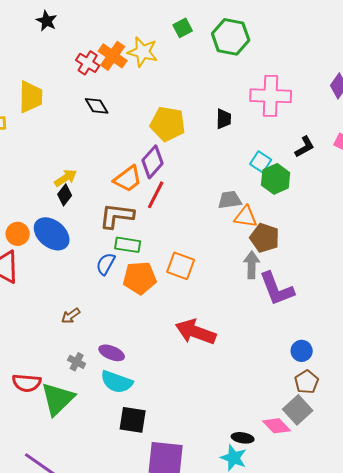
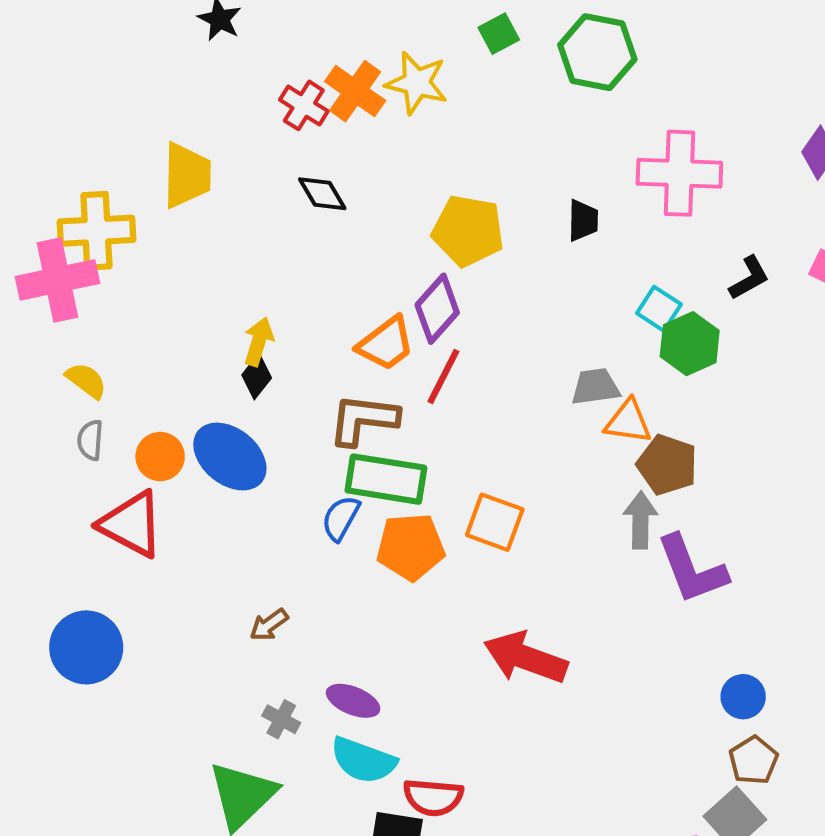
yellow arrow: (66, 178) -> (259, 342), turned -40
green rectangle: (128, 245) -> (386, 479), size x1.5
red semicircle: (27, 383) -> (433, 797), moved

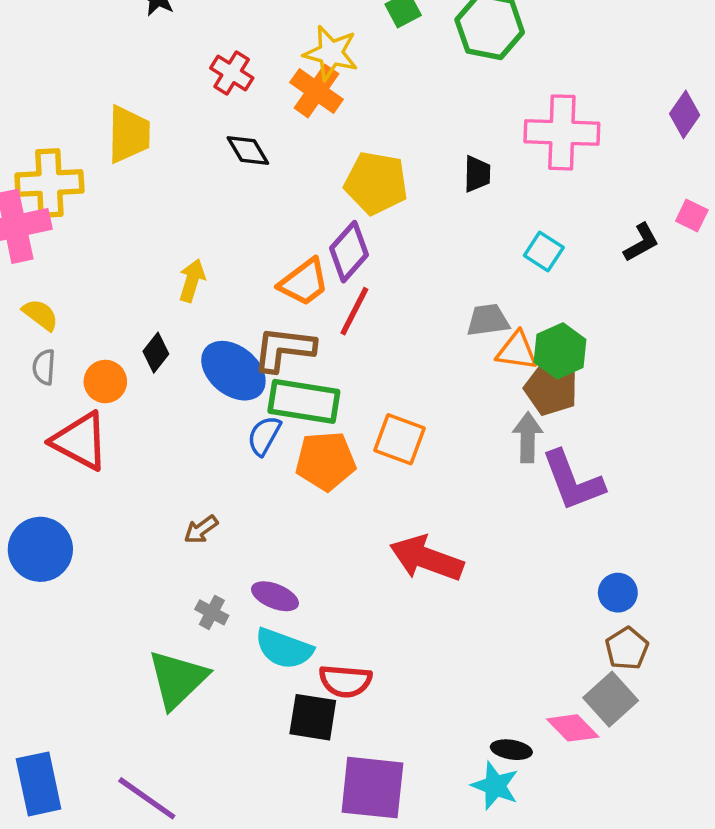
orange cross: (355, 91) -> (316, 91), moved
black L-shape: (749, 278) -> (641, 243), moved
green hexagon: (690, 344) -> (560, 351), moved
black diamond: (257, 376) -> (156, 353), moved
blue ellipse: (230, 457) -> (233, 371), moved

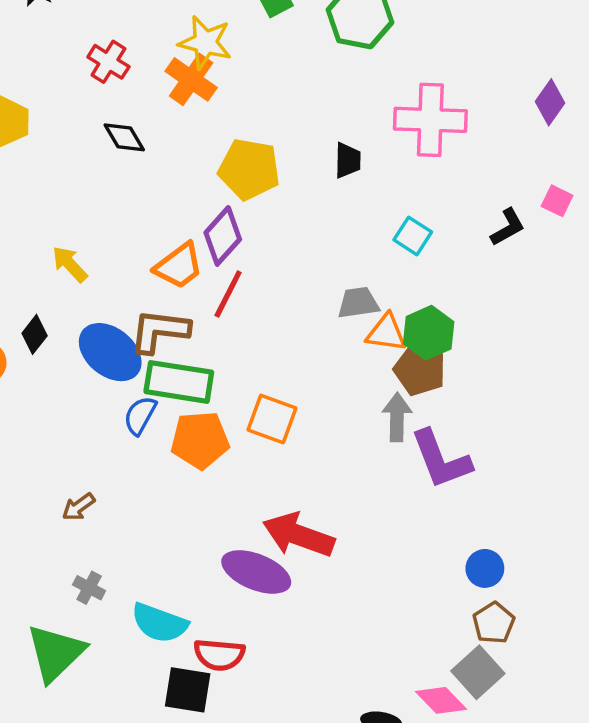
yellow arrow: (192, 280) -> (70, 264), turned -60
purple ellipse: (275, 596) -> (256, 572), moved, size x1.5

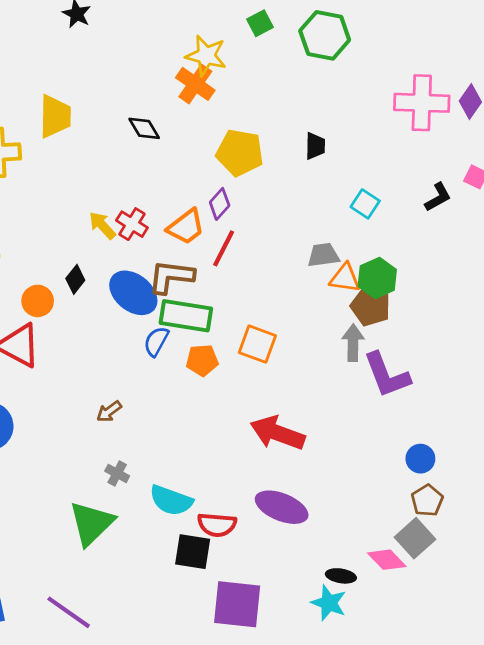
red cross: (108, 62) -> (132, 224), moved
pink cross: (430, 120) -> (422, 103), moved
purple diamond: (223, 236) -> (220, 204), size x0.7
orange pentagon: (200, 440) -> (202, 360), size x0.7
purple ellipse: (256, 572) -> (282, 507), moved

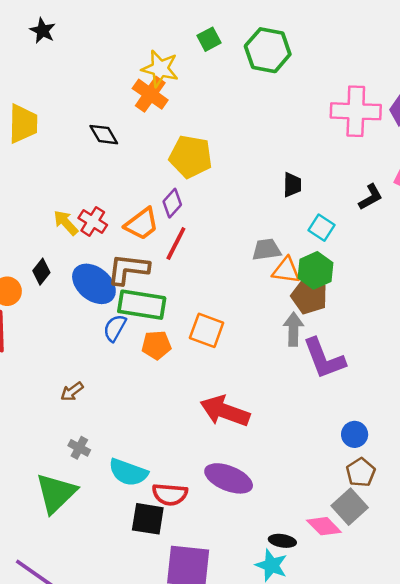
black trapezoid: (315, 146) -> (292, 185), moved
cyan square: (365, 204) -> (322, 228), moved

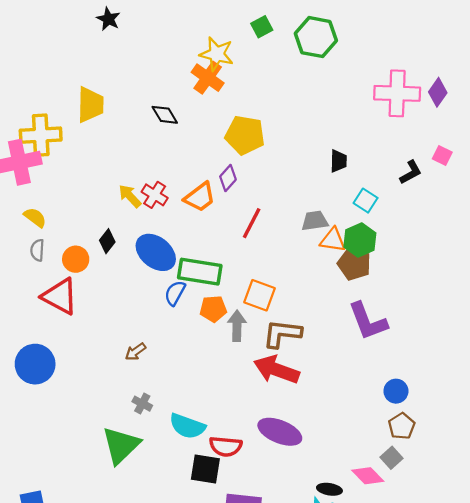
red line: (176, 243) -> (252, 223), moved
brown L-shape: (128, 269) -> (282, 334), moved
gray arrow: (293, 329) -> (237, 326), moved
gray square: (350, 507) -> (391, 458), size x0.7

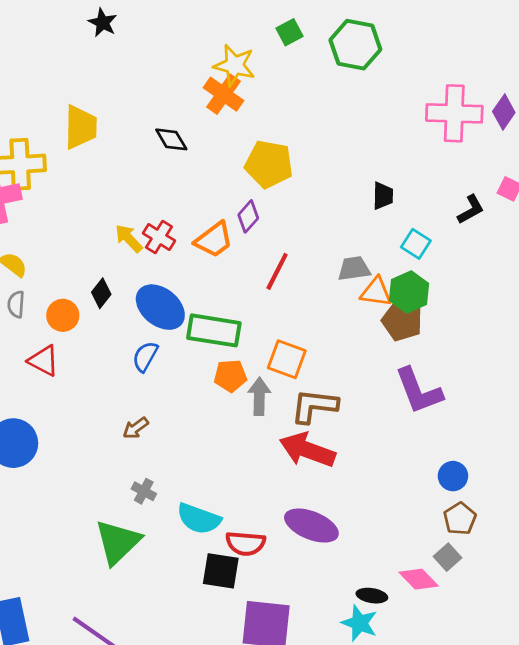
blue semicircle: (175, 293) -> (145, 357), moved
red triangle: (60, 296) -> (44, 361), size x0.7

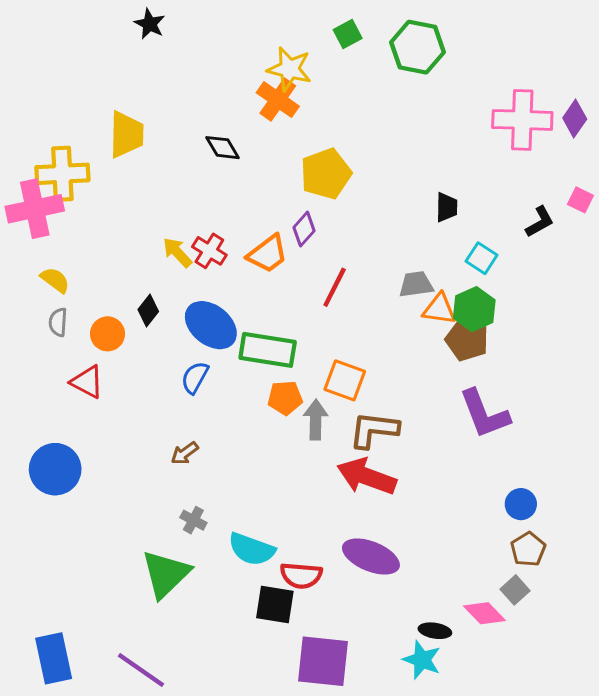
yellow pentagon: (269, 164) -> (326, 174), turned -30

